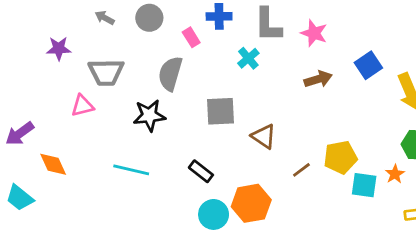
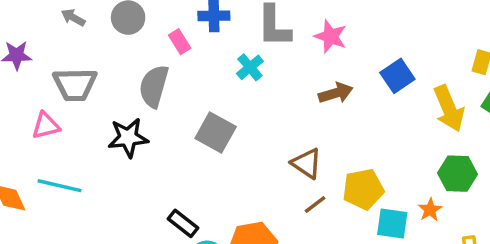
gray square: (220, 111) -> (216, 133), turned 32
brown triangle: (264, 136) -> (307, 163), moved
cyan line: (131, 170) -> (59, 186), moved
black rectangle: (201, 171) -> (183, 223), moved

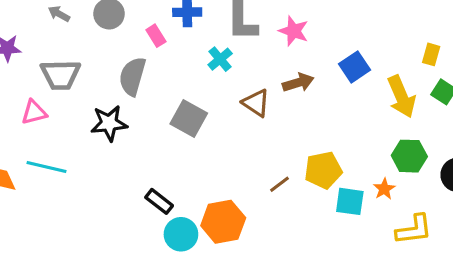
brown triangle: (307, 163) -> (256, 103), moved

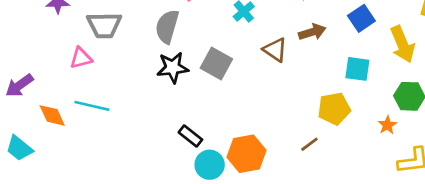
black star: (109, 123) -> (173, 68), moved
brown line: (279, 184) -> (309, 144), moved
cyan square: (350, 201) -> (357, 69), moved

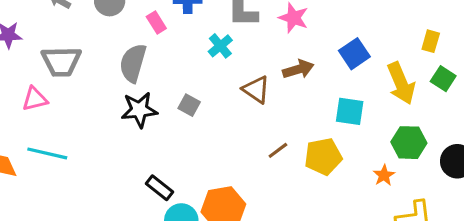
gray square: (216, 63) -> (189, 105), size x0.6
brown line: (309, 144) -> (278, 150), moved

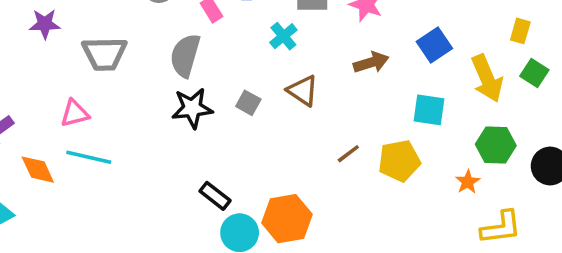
brown triangle: (256, 90) -> (303, 91), moved
pink triangle: (35, 99) -> (75, 113), moved

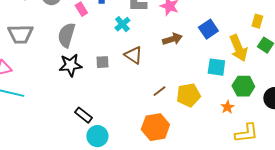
gray square: (248, 103) -> (102, 62), turned -32
cyan square: (429, 110) -> (216, 67), moved
orange hexagon: (287, 219) -> (155, 127), moved

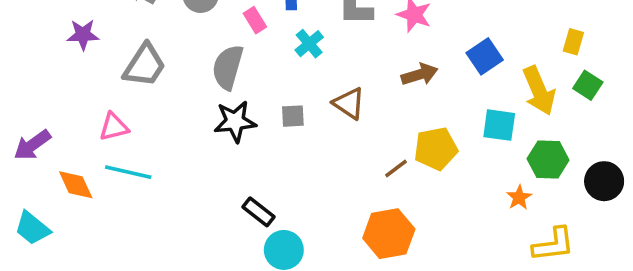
cyan cross: (122, 24) -> (309, 44), moved
gray trapezoid: (20, 34) -> (144, 65), turned -56
yellow pentagon: (188, 95) -> (436, 149), moved

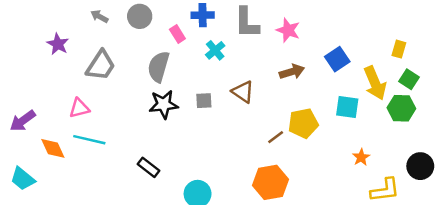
purple star: (83, 35) -> (58, 44), turned 30
green hexagon: (548, 159) -> (401, 108), moved
black circle: (604, 181) -> (420, 166), moved
black rectangle: (258, 212) -> (148, 167), moved

